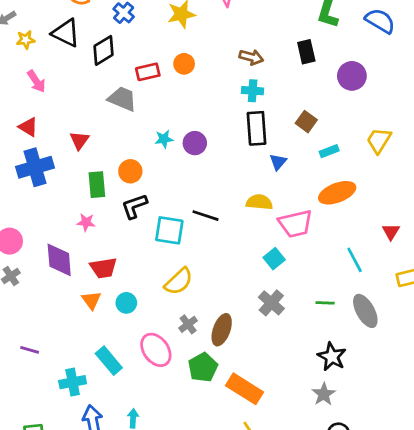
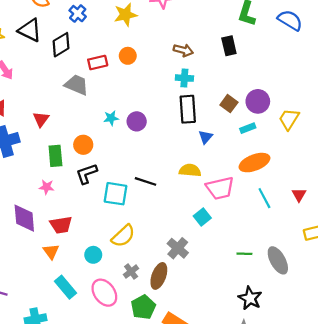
purple circle: (352, 76) -> (258, 101), moved
cyan line: (355, 260) -> (264, 198), moved
cyan circle: (126, 303) -> (93, 255), moved
gray cross: (271, 303) -> (178, 248), moved
cyan rectangle: (109, 361) -> (65, 287), moved

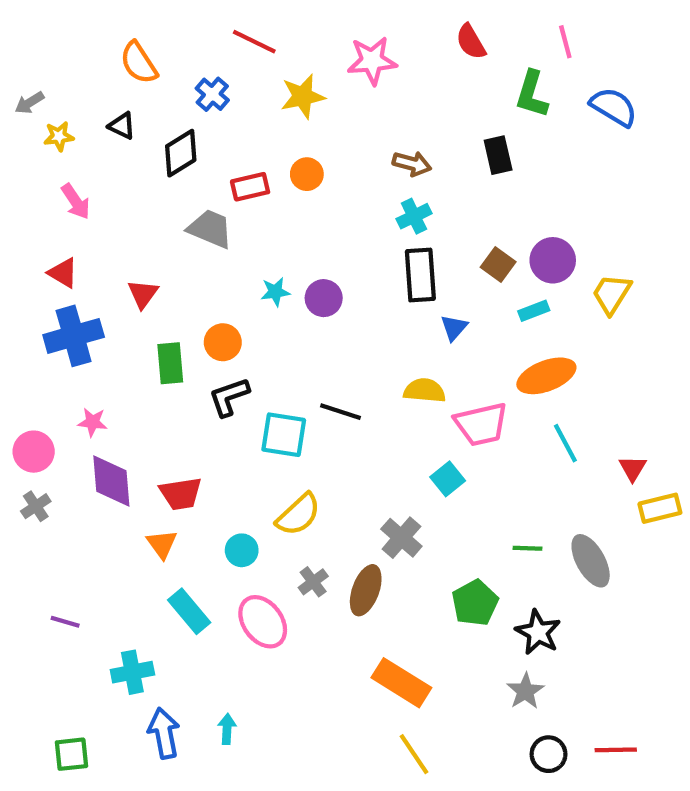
black triangle: (30, 30) -> (122, 126), size x0.6
cyan cross: (184, 78) -> (414, 216), turned -30
pink star: (47, 187) -> (92, 422), moved
red triangle: (299, 195) -> (633, 468), moved
green pentagon: (143, 307) -> (475, 603), moved

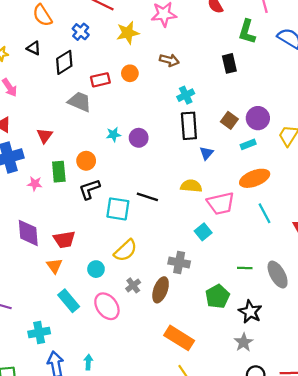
brown arrow: (412, 164) -> (169, 60), moved
pink star: (92, 422) -> (35, 184), moved
gray cross: (401, 538) -> (179, 262), turned -30

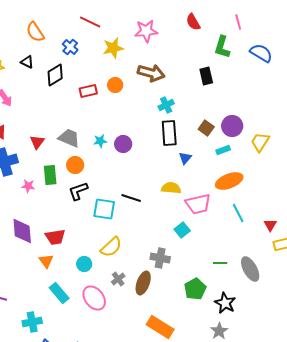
brown arrow: (169, 60) -> (151, 73), size x1.5
gray trapezoid: (80, 102) -> (69, 138), moved

